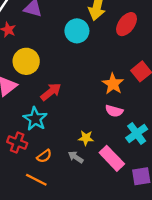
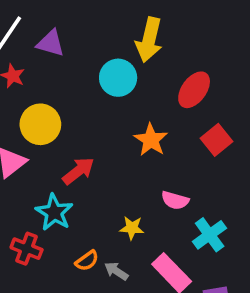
red ellipse: (127, 24) -> (194, 90), moved
orange star: (113, 84) -> (151, 140), moved
yellow star: (86, 138) -> (132, 228), moved
orange semicircle: (44, 156) -> (87, 261), moved

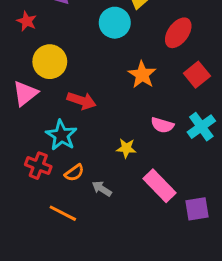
red arrow: (78, 171) -> (82, 101), turned 56
cyan cross: (210, 235) -> (201, 127), moved
orange semicircle: (87, 261) -> (74, 173), moved
gray arrow: (116, 271) -> (102, 189), moved

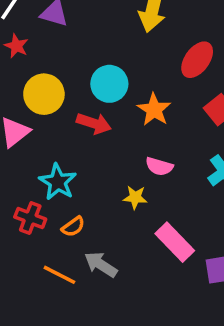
cyan circle: (115, 23) -> (109, 84), moved
red arrow: (82, 101) -> (94, 123), moved
pink semicircle: (162, 125) -> (159, 166), moved
gray arrow: (102, 189) -> (101, 264), moved, size x1.4

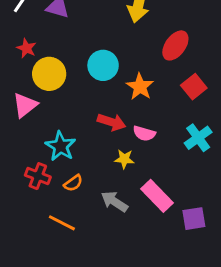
red star: (16, 46) -> (26, 48), moved
red arrow: (94, 123) -> (112, 122), moved
gray arrow: (101, 264) -> (114, 202), moved

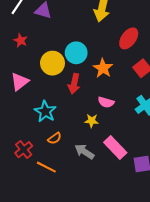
yellow circle: (49, 74) -> (52, 63), moved
red arrow: (112, 122) -> (74, 84), moved, turned 84
red cross: (38, 176) -> (24, 150), moved, turned 30

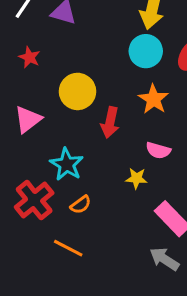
cyan circle: (76, 53) -> (146, 51), moved
red cross: (24, 150) -> (34, 200), moved, size x1.4
gray arrow: (84, 152) -> (164, 259), moved

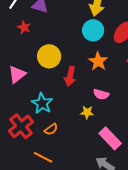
red star: (29, 57) -> (24, 27), moved

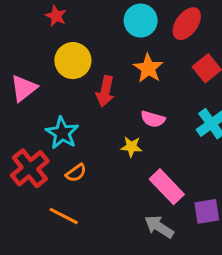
red star: (24, 27) -> (56, 16), moved

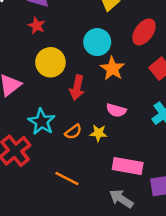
cyan circle: (141, 21) -> (97, 42), moved
orange semicircle: (76, 173) -> (73, 132), moved
pink rectangle: (167, 187) -> (128, 166), turned -36
orange line: (64, 216) -> (67, 179), moved

